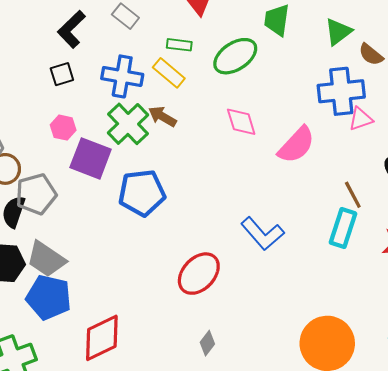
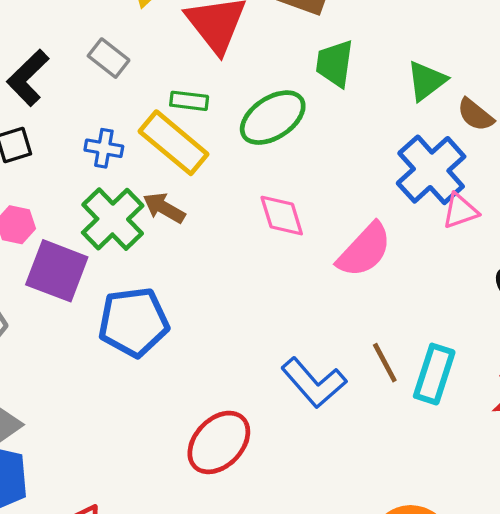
yellow rectangle: (169, 73) -> (174, 143), size x1.4
blue cross: (122, 76) -> (104, 148), size x0.6
blue cross: (341, 91) -> (431, 170), turned -36
brown line: (353, 195) -> (385, 363), moved

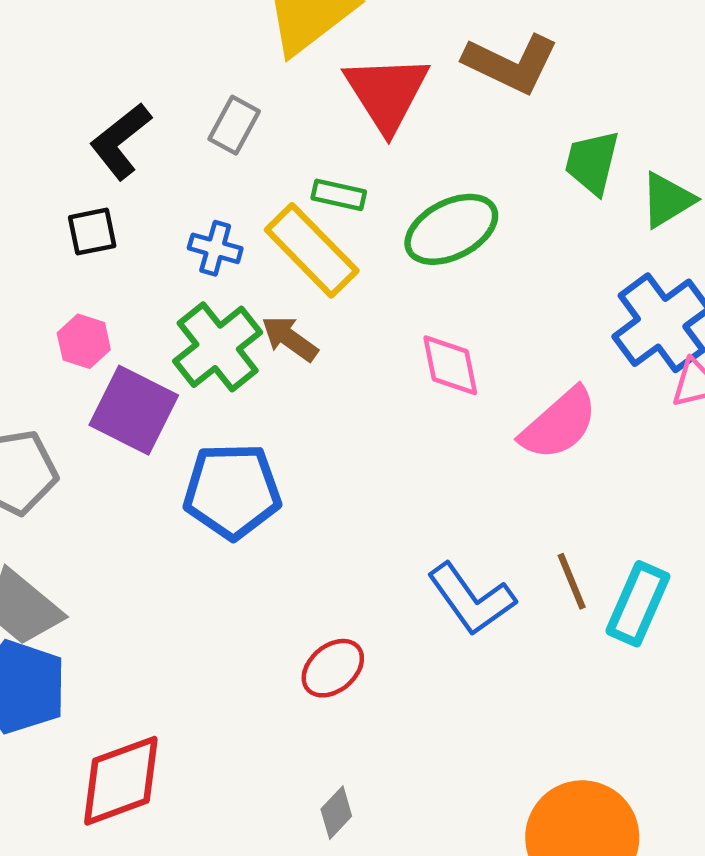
gray rectangle: (109, 58) -> (234, 125), turned 75
green trapezoid: (335, 64) -> (592, 162), moved
red ellipse: (219, 442) -> (333, 668), size x0.7

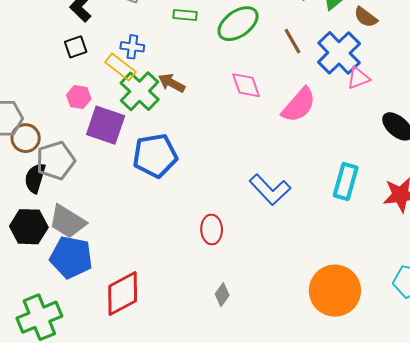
yellow rectangle: (312, 250) -> (120, 67), moved, size x0.7
brown line: (572, 581) -> (293, 41), moved
red ellipse: (333, 668) -> (212, 229), turned -44

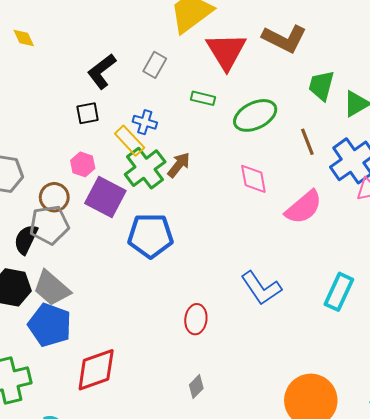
brown arrow: (172, 83) -> (179, 165), turned 92
brown circle: (26, 138) -> (54, 197), moved

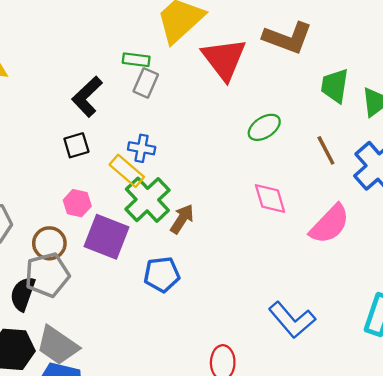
green rectangle: (203, 98) -> (136, 60), moved
green ellipse: (255, 115) -> (264, 127), size x0.7
brown arrow: (179, 165) -> (182, 219), moved
blue pentagon: (151, 236) -> (162, 274), size x0.7

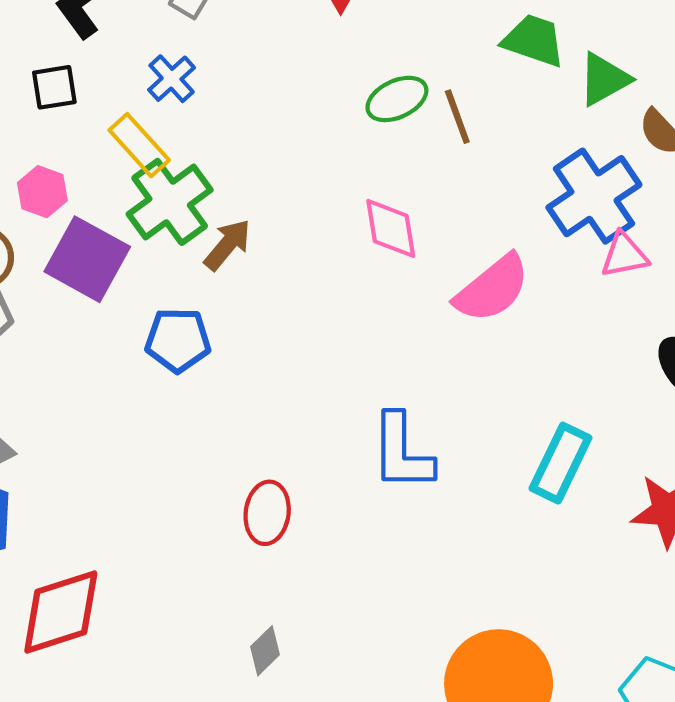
green trapezoid: (335, 86) -> (534, 40), turned 93
blue cross: (142, 148) -> (172, 79), moved, turned 30
brown line: (326, 150) -> (457, 117), moved
blue L-shape: (292, 320) -> (402, 452), turned 33

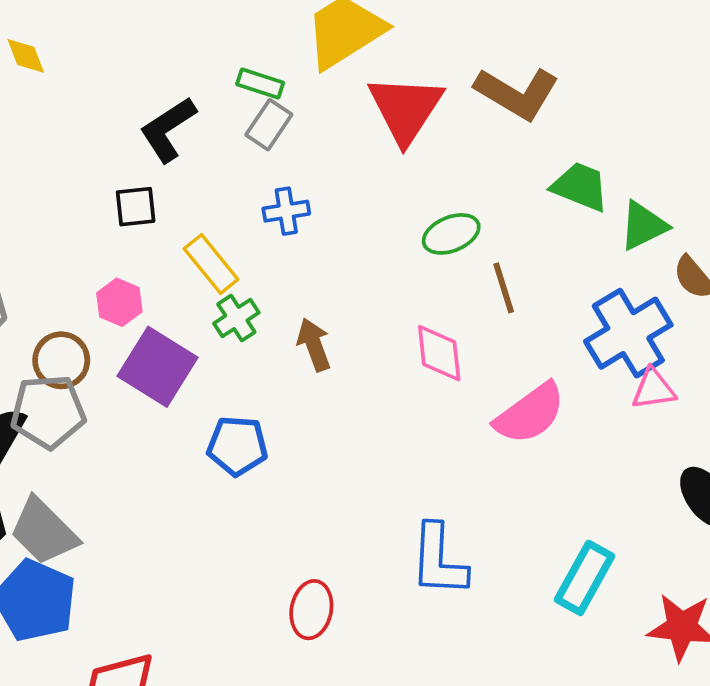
blue cross: (172, 79) -> (286, 211), moved, turned 30
brown line: (457, 117) -> (504, 288), moved
green cross: (170, 202) -> (236, 318), size x0.6
brown arrow: (227, 245) -> (314, 345), moved, turned -63

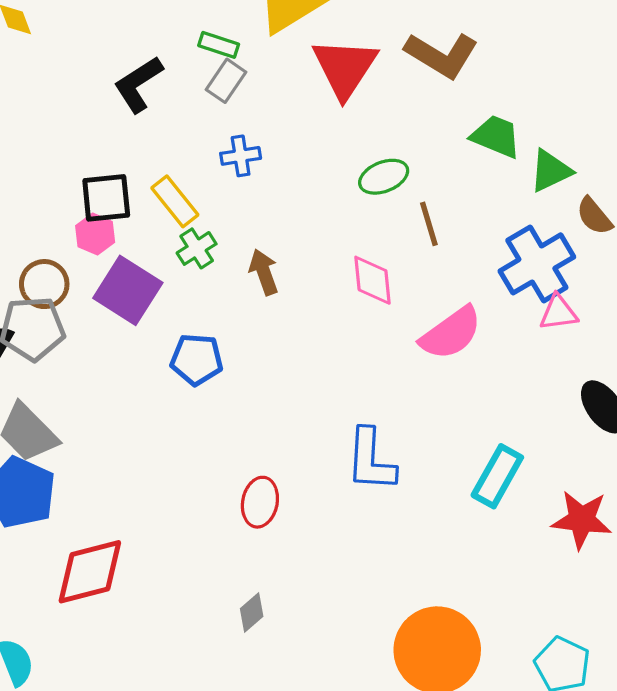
black square: (136, 207) -> (106, 198), moved, size x1.4

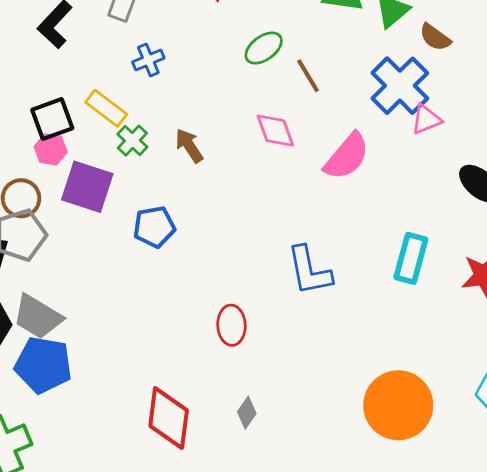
red diamond: (90, 572) -> (169, 418), moved, turned -54

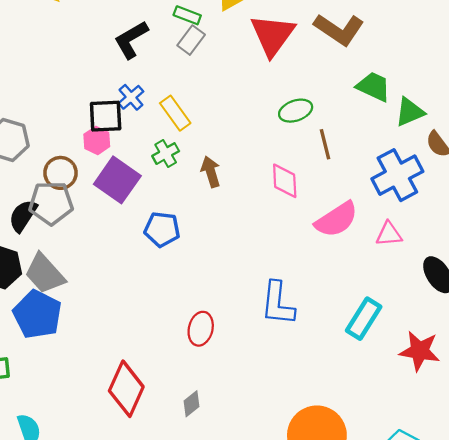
blue cross: (148, 60) -> (131, 97), moved, turned -35
yellow rectangle: (106, 108) -> (175, 113), moved
pink triangle: (426, 119) -> (389, 234), moved

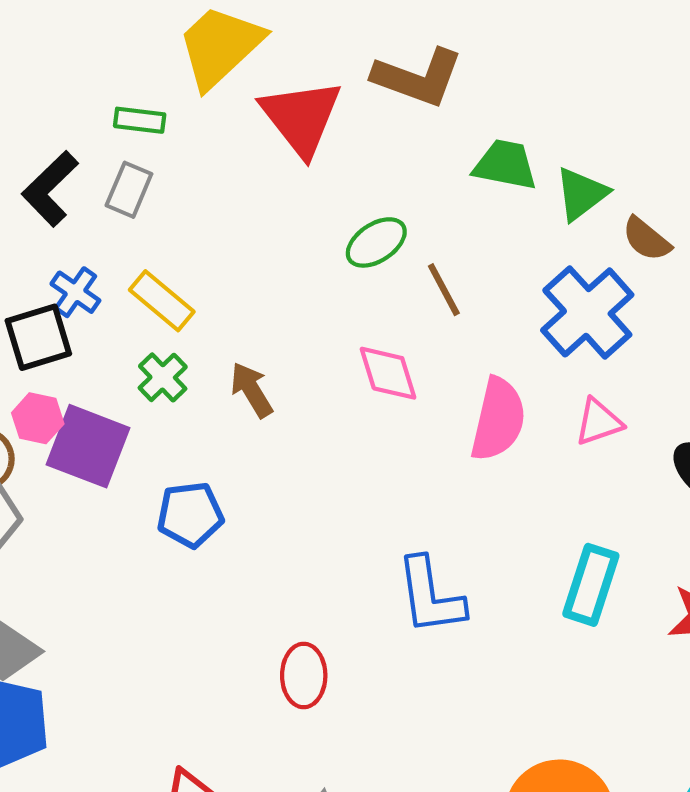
gray rectangle: (191, 40) -> (129, 190), moved
pink hexagon: (97, 140) -> (38, 418), moved
pink semicircle: (336, 220) -> (498, 419), turned -30

